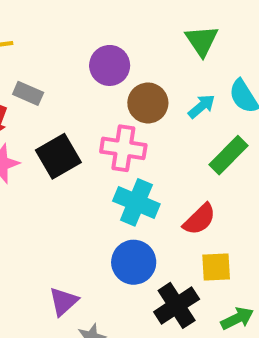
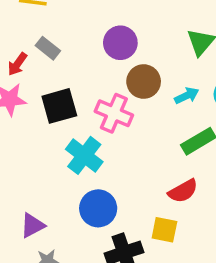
cyan cross: (136, 202) -> (84, 155), moved
red semicircle: (199, 219) -> (183, 191), moved

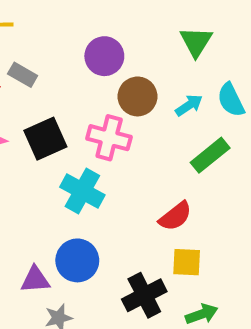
red semicircle: (183, 191) -> (175, 216), moved
blue circle: (98, 208) -> (77, 260), moved
purple triangle: (32, 225) -> (35, 280), turned 32

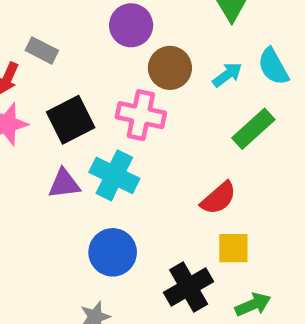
purple triangle: (35, 280) -> (64, 184), moved

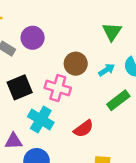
purple circle: (131, 25) -> (33, 38), moved
purple triangle: (64, 184) -> (14, 141), moved
red semicircle: (218, 198) -> (84, 129), moved

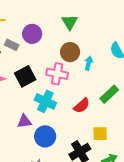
green triangle: (112, 32) -> (70, 22), moved
cyan arrow: (107, 70) -> (89, 63), moved, turned -40
green rectangle: (118, 100) -> (109, 94), moved

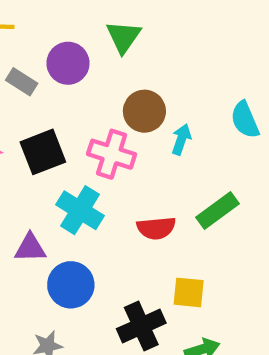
green triangle: (70, 22) -> (123, 37), moved
red semicircle: (82, 106) -> (156, 228), turned 30

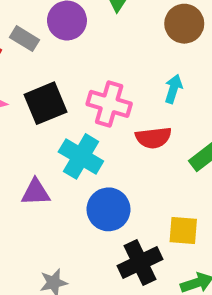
brown circle: (144, 111) -> (184, 24), moved
red semicircle: (156, 228) -> (153, 138), moved
blue circle: (71, 285) -> (108, 209), moved

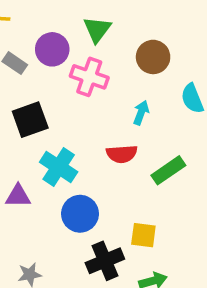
pink cross: (109, 104) -> (89, 77), moved

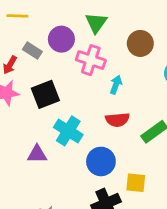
cyan arrow: (141, 113) -> (116, 85), moved
blue circle: (80, 214) -> (101, 161), moved

